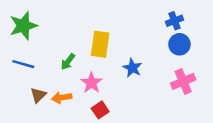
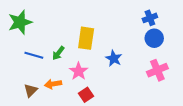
blue line: (23, 64) -> (34, 55), moved
brown triangle: (38, 95) -> (31, 90), moved

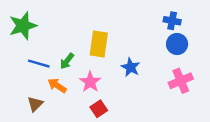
blue cross: (150, 18) -> (172, 21), turned 32
orange arrow: (53, 84) -> (57, 86), moved, turned 42

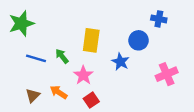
blue circle: (177, 44) -> (139, 40), moved
green arrow: (67, 61) -> (62, 56), turned 105
orange arrow: (57, 86) -> (59, 92), moved

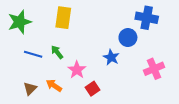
blue cross: (159, 19) -> (147, 18), size x1.5
yellow rectangle: (91, 40) -> (63, 18), moved
red square: (91, 100) -> (92, 89), moved

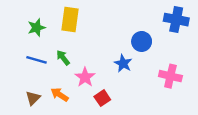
blue cross: (147, 18) -> (176, 20), moved
green star: (20, 22) -> (36, 28), moved, size x0.7
pink cross: (154, 69) -> (170, 76), turned 36

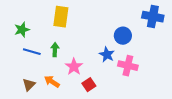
green star: (36, 28) -> (22, 30), moved
green arrow: (63, 58) -> (55, 50), turned 40
pink cross: (170, 76) -> (128, 66), moved

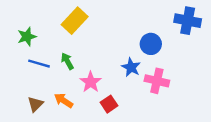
yellow rectangle: (61, 17) -> (75, 21), turned 35
green arrow: (55, 50) -> (67, 61), turned -32

